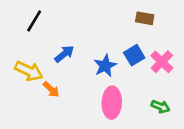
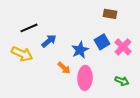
black line: (34, 21) -> (29, 28), moved, turned 36
orange arrow: (51, 89) -> (64, 68), moved

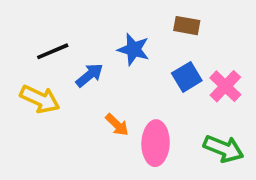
brown rectangle: (110, 14) -> (187, 26), moved
blue star: (80, 50) -> (134, 49), moved, turned -30
green arrow: (122, 81) -> (223, 149), size x1.5

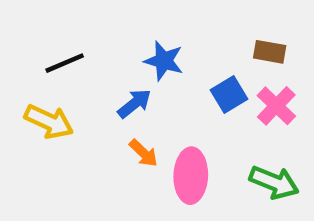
brown rectangle: (187, 26) -> (270, 52), moved
blue arrow: (89, 75) -> (134, 104), moved

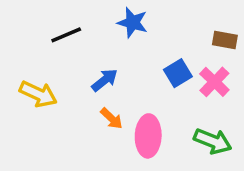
brown rectangle: (270, 52) -> (225, 40), moved
blue star: (164, 61) -> (132, 23), moved
black line: (65, 63) -> (66, 35), moved

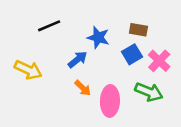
blue star: (132, 23) -> (98, 37), moved
brown rectangle: (225, 40) -> (138, 30), moved
green arrow: (213, 141) -> (149, 92), moved

